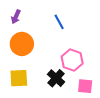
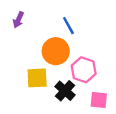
orange circle: (22, 44) -> (56, 51), moved
yellow square: (19, 78) -> (37, 78), moved

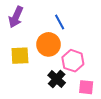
purple arrow: (18, 20) -> (16, 17), size x1.5
yellow square: (37, 78) -> (20, 56), moved

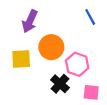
purple arrow: (16, 17) -> (30, 21), moved
blue line: (60, 22) -> (90, 17), moved

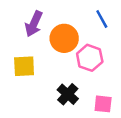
orange circle: (51, 47) -> (64, 38), moved
pink hexagon: (77, 64) -> (90, 58), moved

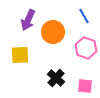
pink hexagon: (90, 58) -> (86, 48), moved

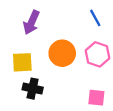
orange circle: (53, 32) -> (62, 53), moved
black cross: (56, 78) -> (33, 89), moved, turned -30

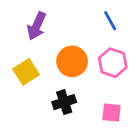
yellow square: (22, 62) -> (26, 72), turned -30
black cross: (33, 89) -> (64, 102), moved, turned -30

